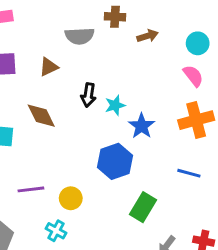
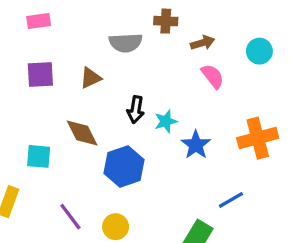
pink semicircle: (193, 76) -> (213, 76), moved
blue hexagon: (115, 161) -> (124, 167), moved
blue line: (189, 173) -> (231, 200), moved, turned -45
purple line: (31, 189) -> (70, 217), turned 60

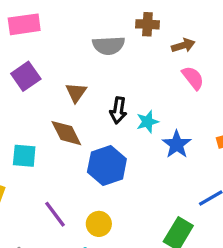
pink rectangle: (39, 21) -> (24, 24), size x1.4
purple square: (40, 75) -> (26, 76), turned -32
brown triangle: (90, 78) -> (76, 92), moved, turned -30

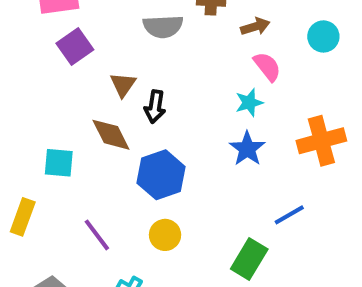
purple square: (26, 76) -> (75, 47), moved
black arrow: (118, 110) -> (155, 107), moved
cyan star: (147, 122) -> (249, 103), moved
yellow circle: (99, 224) -> (165, 235), moved

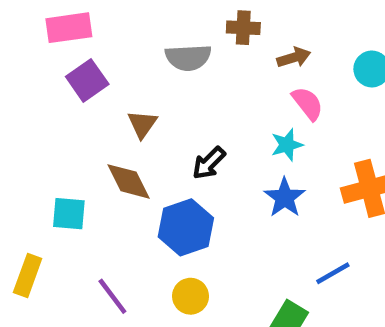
black arrow: (155, 107) -> (209, 163), moved, turned 36

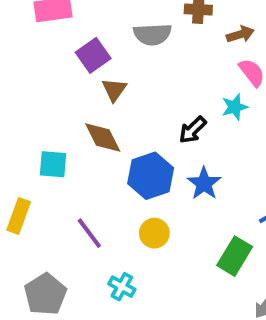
purple square: (87, 80) -> (93, 55), moved
black arrow: (209, 163) -> (193, 130), moved
blue star: (285, 198) -> (204, 183), moved

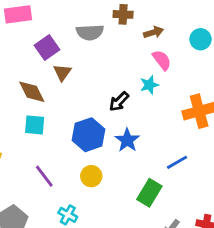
brown diamond: (103, 138) -> (32, 92), moved
cyan square: (53, 164) -> (35, 125), moved

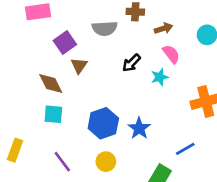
black arrow: (119, 101) -> (131, 63), moved

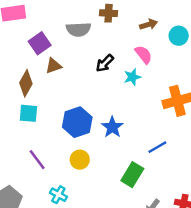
brown arrow: (163, 28) -> (149, 24), moved
brown triangle: (79, 66) -> (53, 66), turned 36
brown diamond: (51, 83) -> (26, 83), turned 56

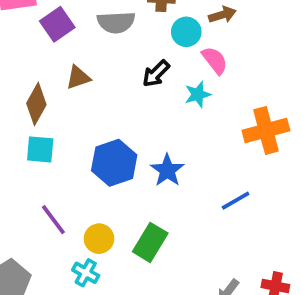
cyan circle: (179, 36) -> (186, 32), moved
purple square: (40, 43) -> (57, 24), moved
yellow circle: (80, 160) -> (99, 239), moved
green rectangle: (132, 175) -> (150, 242), moved

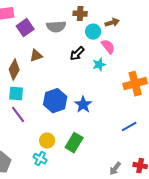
blue line: (236, 201) -> (129, 127), moved
purple line: (53, 220) -> (18, 115), moved

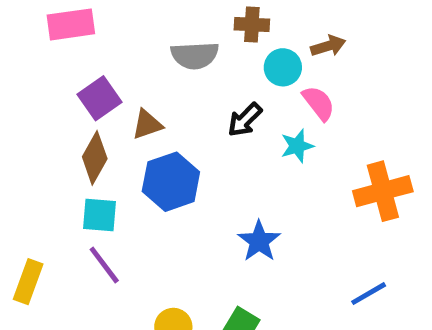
purple square: (25, 28) -> (99, 98), moved
blue hexagon: (55, 101) -> (171, 182), moved

